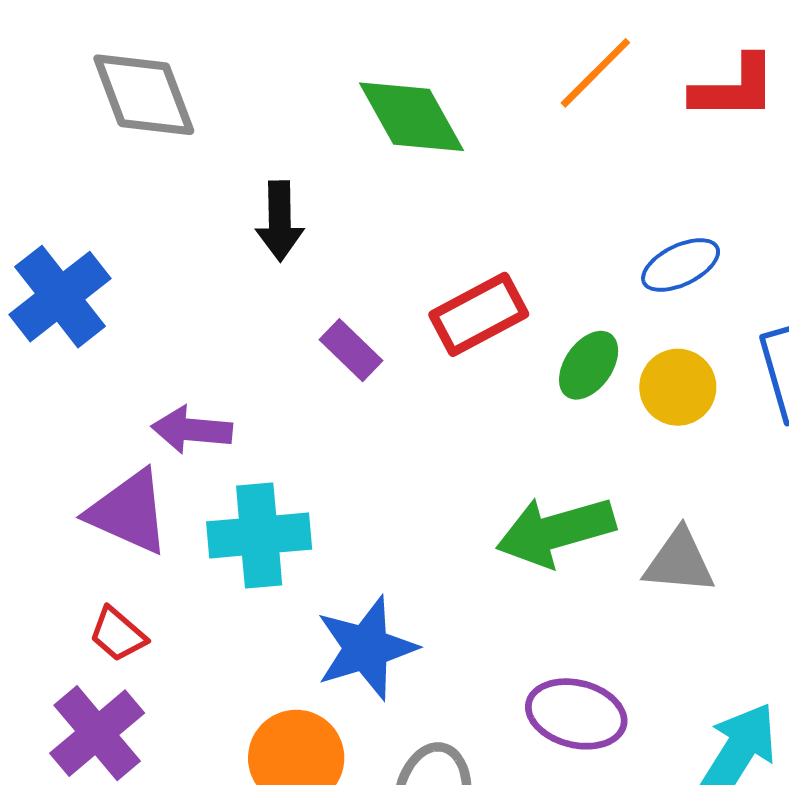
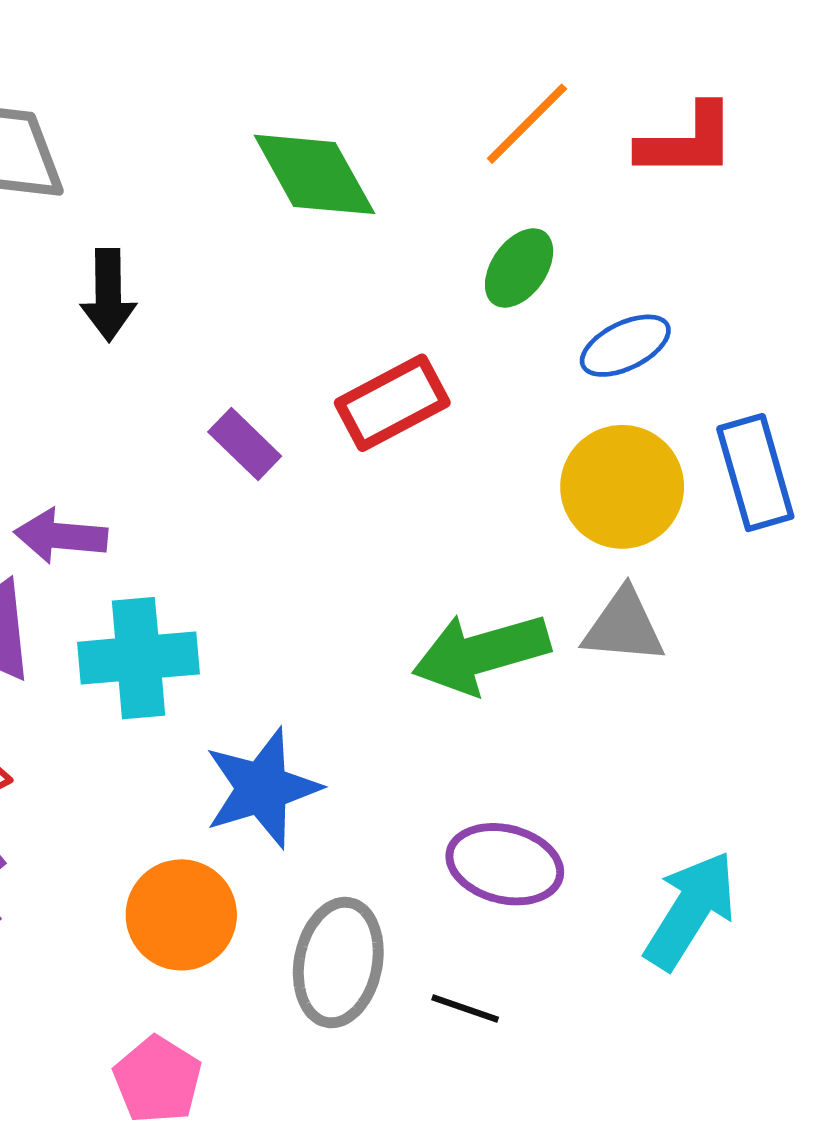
black arrow: (280, 221) -> (108, 295), moved
green ellipse: (589, 365) -> (519, 268), moved
yellow circle: (678, 387) -> (622, 487), size x1.4
gray triangle: (679, 562) -> (624, 626), moved

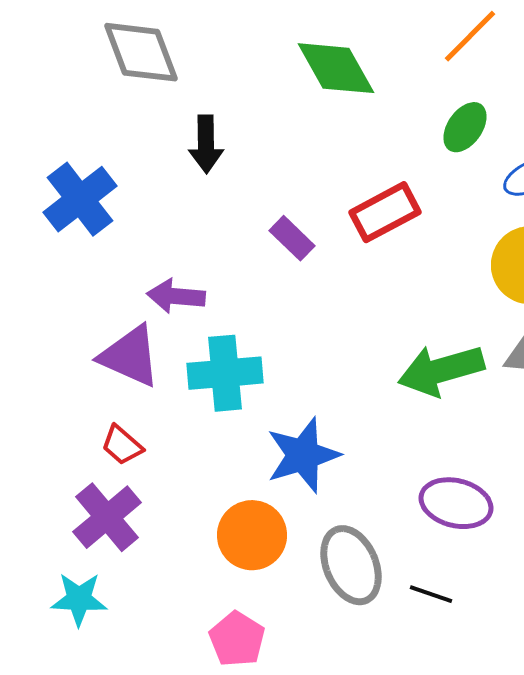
gray ellipse: (338, 963) -> (351, 565), turned -34

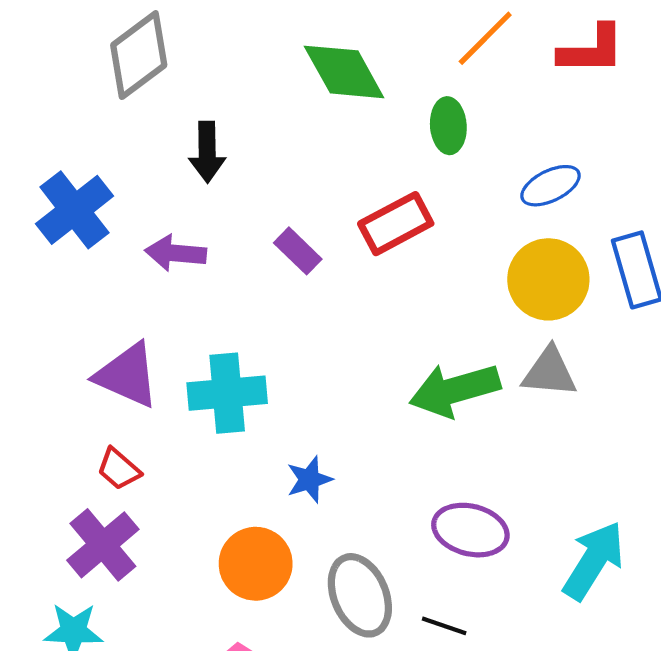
gray diamond: (141, 52) -> (139, 55), turned 74
green ellipse: (465, 127) -> (448, 126), moved, turned -39
purple arrow: (176, 296) -> (176, 253), moved
blue star: (303, 455) -> (309, 479), size x0.6

